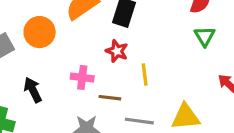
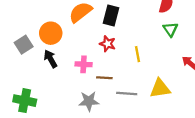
yellow line: (145, 74) -> (137, 54), moved
black arrow: (33, 90) -> (50, 59), moved

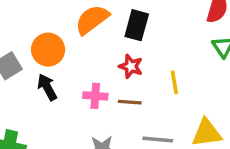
brown line: (104, 78) -> (130, 102), moved

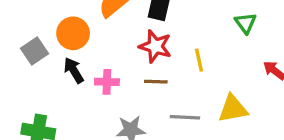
red star: (131, 66) -> (155, 46), size x1.4
pink cross: (95, 96) -> (107, 82), moved

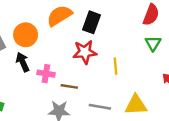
red star: (155, 46) -> (85, 52), turned -30
brown line: (156, 82) -> (69, 86), moved

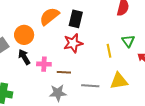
green triangle: (153, 43) -> (128, 41), moved
yellow line: (115, 66) -> (109, 51), moved

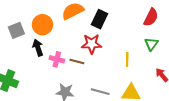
green triangle: (128, 41) -> (151, 44), moved
brown line: (64, 72) -> (77, 61), moved

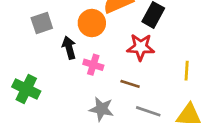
orange circle: (42, 25) -> (92, 23), moved
brown line: (77, 61) -> (130, 84), moved

